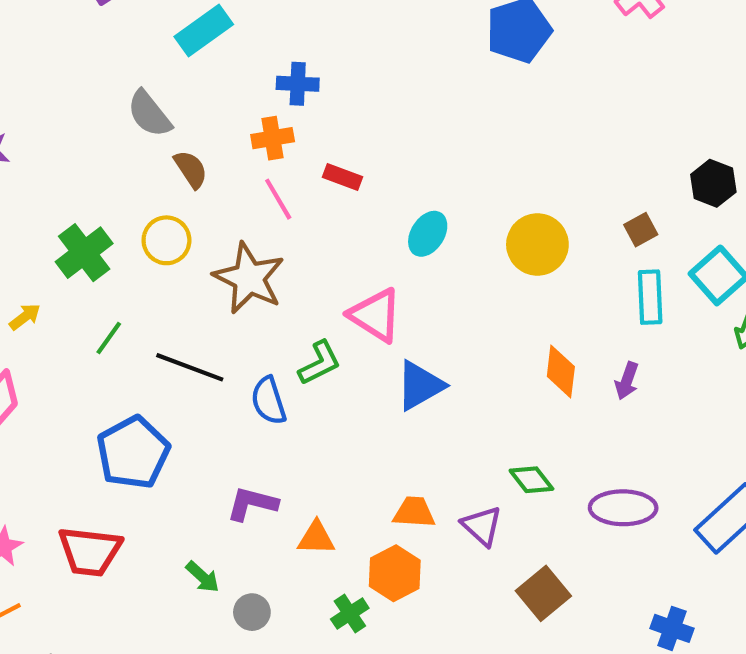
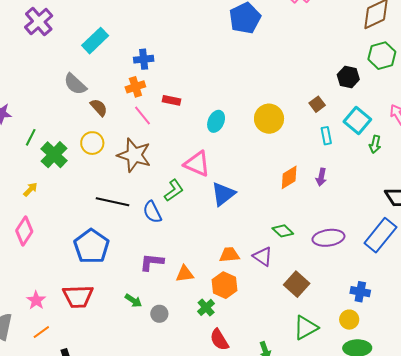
cyan rectangle: (650, 297) -> (326, 136), size x0.7
green line: (109, 338) -> (31, 137), moved
orange diamond: (561, 371) -> (289, 177), turned 60

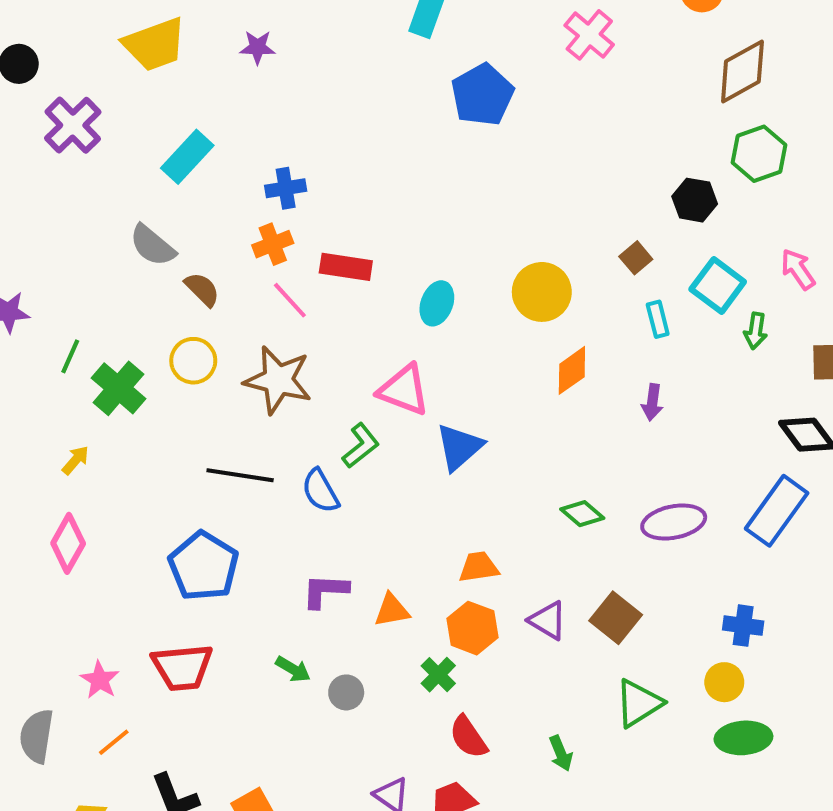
red rectangle: (171, 100) -> (346, 267), size x1.4
orange diamond: (289, 177) -> (572, 370), moved
purple triangle: (263, 256) -> (548, 620), moved

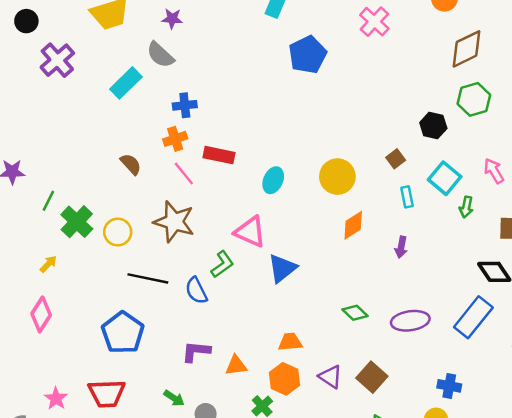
gray semicircle: (152, 245) -> (160, 55), moved
yellow circle: (193, 361) -> (118, 232), moved

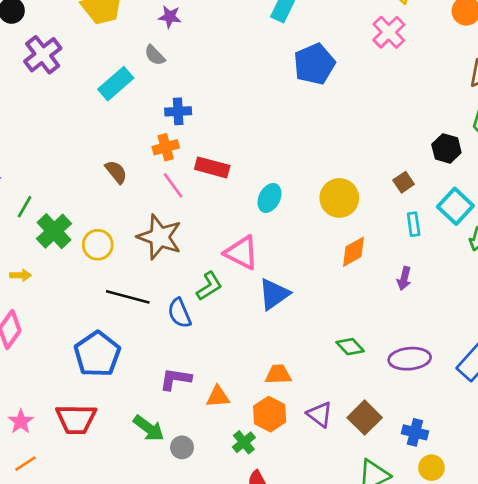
gray semicircle: (160, 55) -> (155, 55), size x0.7
yellow arrow: (48, 264) -> (21, 275), turned 42
blue cross: (449, 386) -> (415, 432), moved
green arrow: (174, 398) -> (149, 428), size x1.4

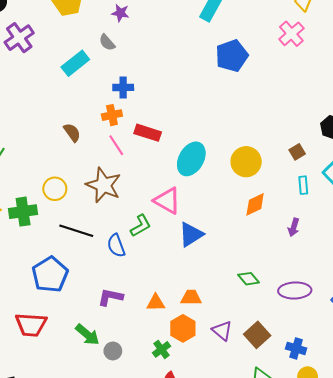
cyan ellipse: (269, 198) -> (191, 159), size x1.5
green cross: (54, 231) -> (23, 212), moved, turned 32
orange triangle: (218, 397) -> (156, 303), moved

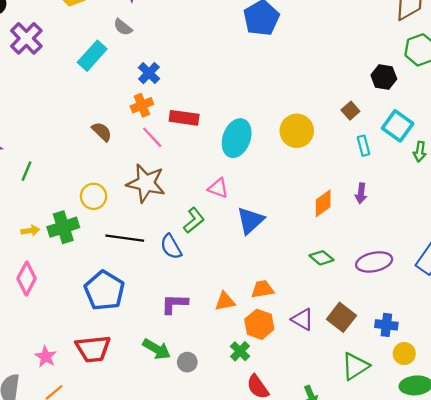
blue cross: (123, 87) -> (149, 73), turned -36
pink triangle: (167, 201) -> (218, 188), size x0.7
orange diamond: (255, 204) -> (323, 203), moved

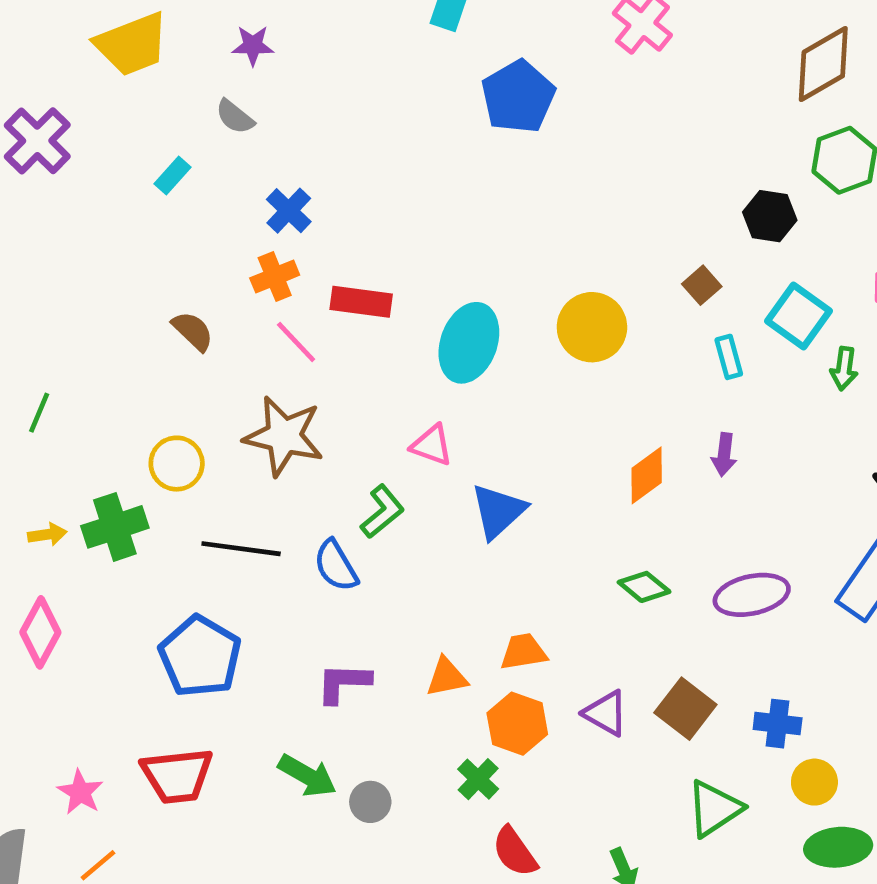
cyan rectangle: (92, 56) -> (172, 176), size x0.6

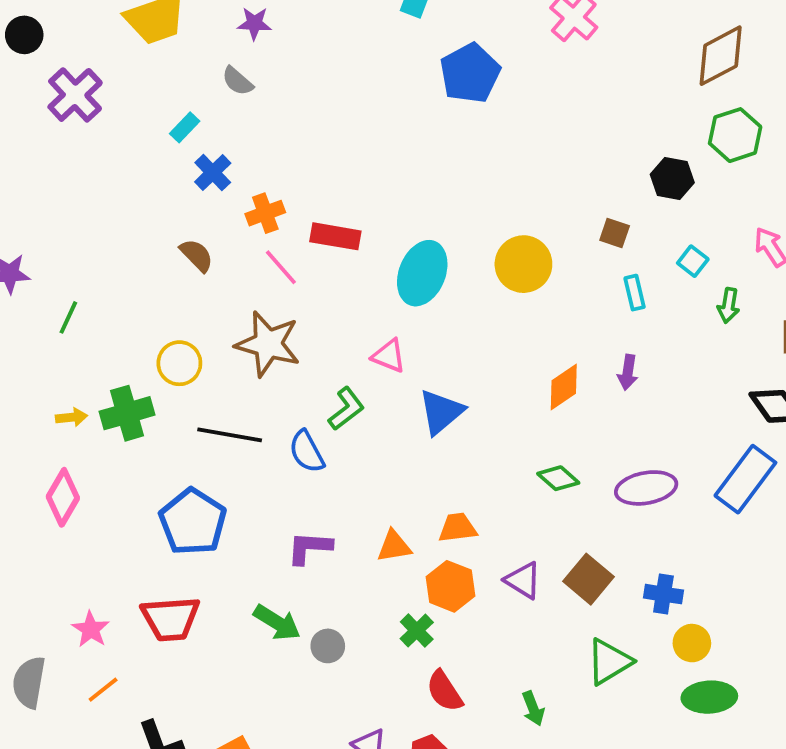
blue cross: (289, 211) -> (213, 173), moved
brown square: (702, 285) -> (615, 233), turned -32
cyan square: (799, 316) -> (693, 261), size x0.6

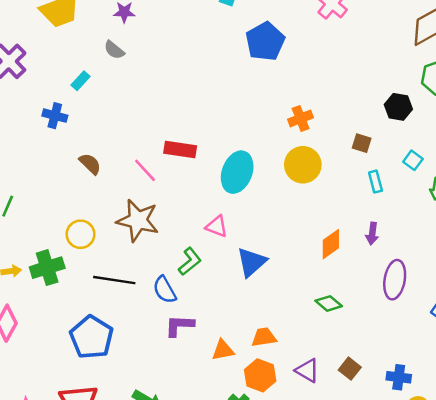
blue cross: (213, 173) -> (55, 116), moved, turned -30
orange cross: (265, 213) -> (301, 118), moved
purple ellipse: (646, 488) -> (395, 280), moved, turned -69
purple L-shape: (309, 548) -> (179, 326), moved
brown square: (589, 579) -> (350, 369), size x0.7

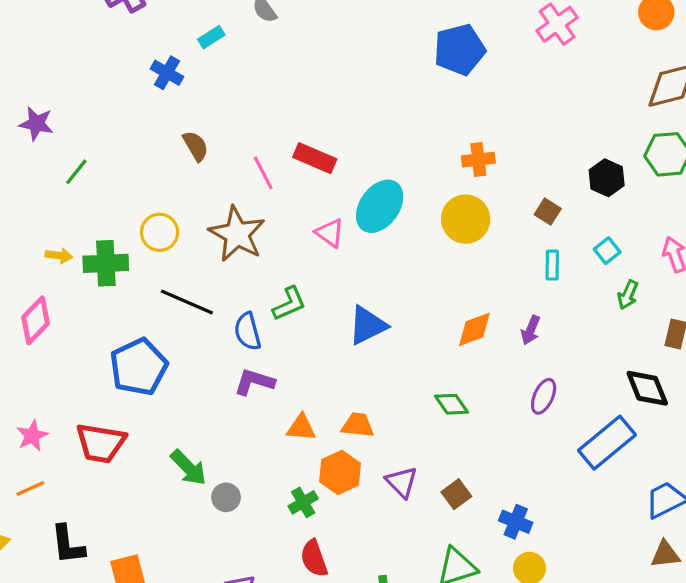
pink triangle: (217, 226) -> (330, 233), moved
purple ellipse: (395, 280) -> (544, 396), size x0.7

